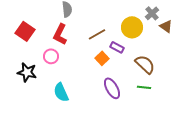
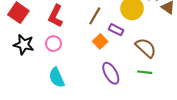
brown line: (97, 34) -> (95, 16), turned -30
pink circle: (51, 56) -> (53, 44), moved
black star: (27, 72) -> (24, 45), moved

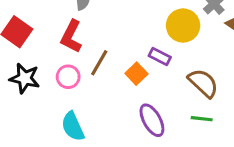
brown line: (95, 16) -> (99, 63), moved

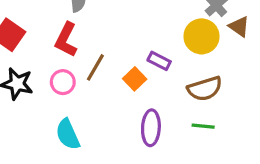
yellow circle: (183, 26) -> (201, 36), moved
brown semicircle: (203, 83) -> (205, 89), turned 120
purple ellipse: (152, 120) -> (151, 128), turned 32

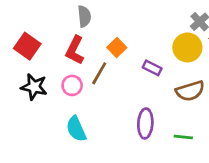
orange square: (135, 79) -> (117, 47), moved
green line: (203, 126) -> (183, 137), moved

